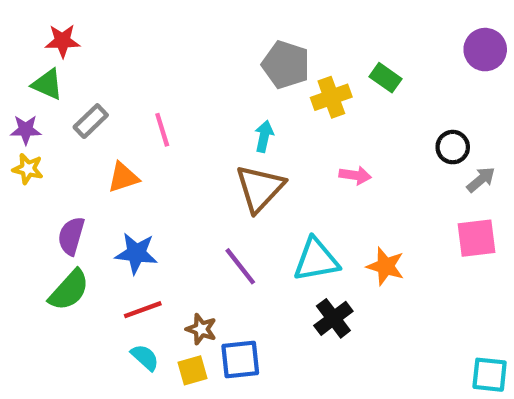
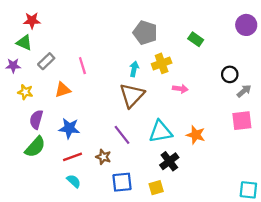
yellow cross: (331, 97) -> (162, 63), moved
yellow star: (28, 169) -> (25, 92), moved
brown star: (201, 329) -> (103, 157), moved
yellow square: (193, 370) -> (156, 188), moved

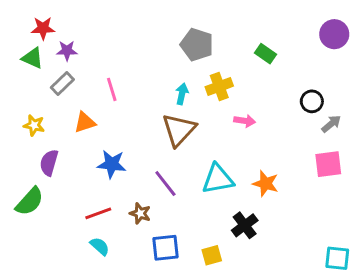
purple star: (13, 66) -> (67, 51), moved
blue star: (69, 128) -> (112, 164), moved
green semicircle: (35, 147) -> (30, 201), moved
black cross: (169, 161) -> (245, 225), moved

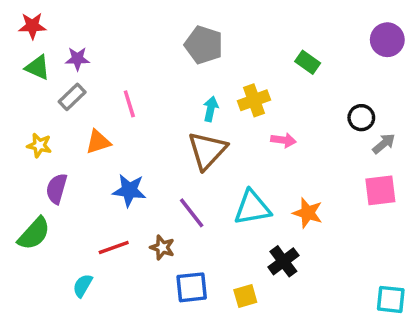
red star: (43, 28) -> (32, 26), moved
gray pentagon: (197, 45) -> (204, 45), moved
cyan semicircle: (100, 246) -> (83, 286), moved, turned -102

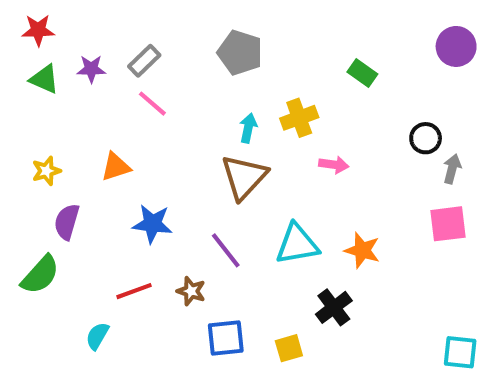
gray rectangle: (72, 97) -> (144, 61), moved
pink line: (129, 104) -> (152, 104), moved, turned -32
gray arrow: (384, 144) -> (452, 169), turned -35
yellow star: (39, 145) -> (46, 171), turned -30

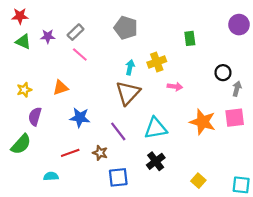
green rectangle: (362, 73) -> (190, 38), turned 48
orange star: (362, 250) -> (203, 122), moved, size x1.4
black cross: (334, 307) -> (156, 161), moved
cyan semicircle: (97, 336) -> (51, 176), turned 56
yellow square: (289, 348) -> (198, 181), moved, turned -32

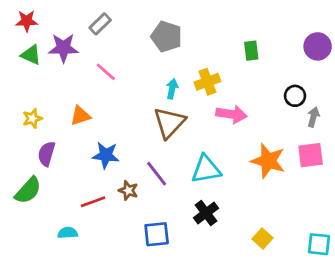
purple circle: (239, 25) -> (318, 46), moved
gray rectangle: (76, 32) -> (100, 24), moved
purple star: (48, 36) -> (63, 48), size x1.5
pink arrow: (175, 87) -> (231, 114), size x1.5
brown star: (100, 153) -> (128, 190), moved

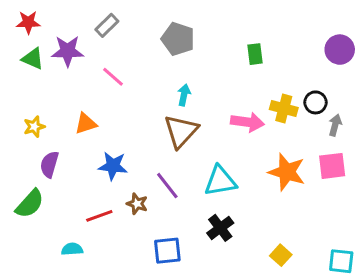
green rectangle: (251, 51) -> (255, 54), moved
yellow cross: (207, 82) -> (284, 108), moved, turned 35

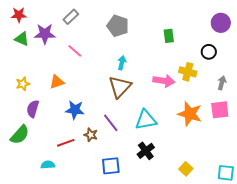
purple circle: (340, 50) -> (221, 23), moved
black circle: (315, 102) -> (209, 52), moved

